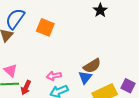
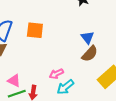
blue triangle: (85, 77) -> (88, 38), moved

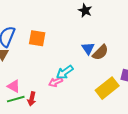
brown semicircle: (90, 54) -> (100, 52), moved
cyan arrow: (65, 87) -> (65, 72), moved

